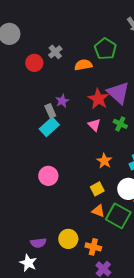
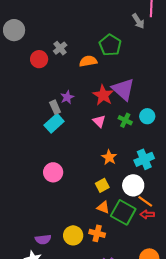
orange cross: (93, 247) -> (97, 233), moved

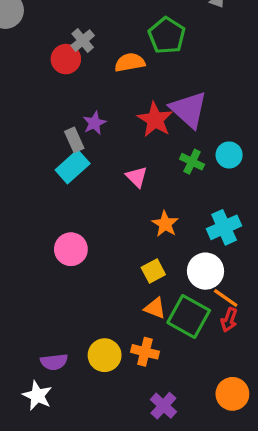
red circle: (39, 59) -> (66, 59), moved
pink triangle: (99, 121) -> (137, 177), moved
red arrow: (147, 214) -> (229, 320), turned -72

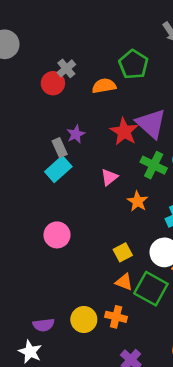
green cross: (192, 162) -> (154, 165), size x1.4
pink triangle: (137, 177) -> (109, 177), turned 36
orange star: (165, 224) -> (138, 201), moved

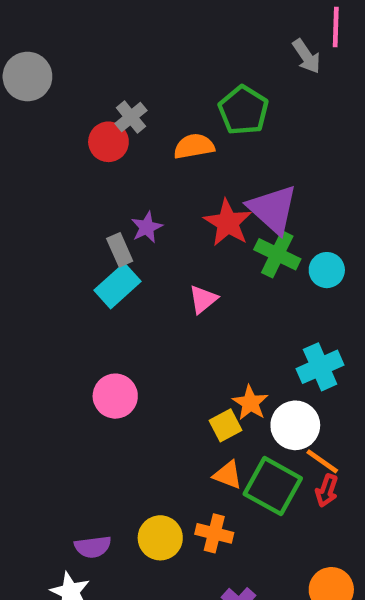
green cross: (154, 165) -> (277, 254), moved
orange star: (138, 201) -> (250, 403), moved

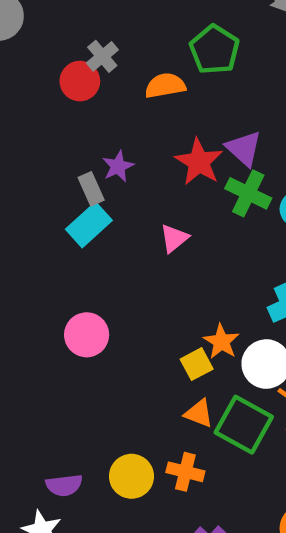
purple triangle: (273, 209) -> (244, 148), size x0.7

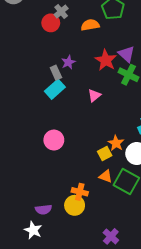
orange cross: (185, 472) -> (80, 192), moved

